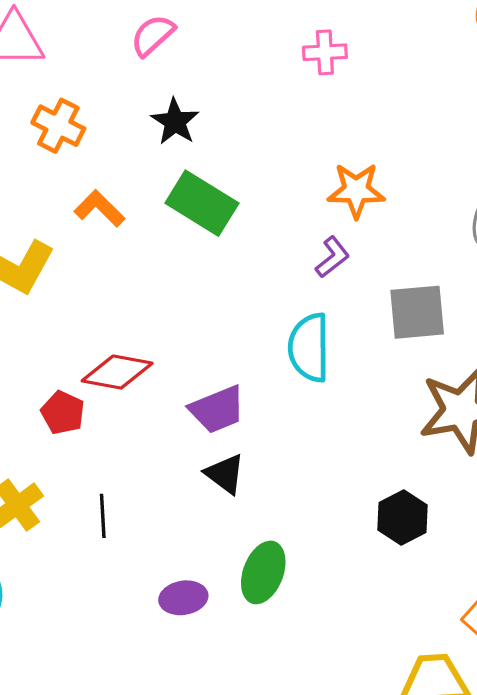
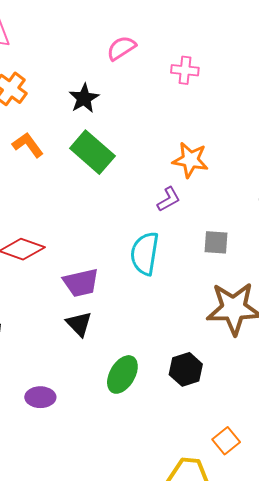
pink semicircle: (153, 35) -> (121, 48), moved
gray square: (417, 312) -> (216, 242), size x0.7
green ellipse: (263, 572) -> (122, 374), moved

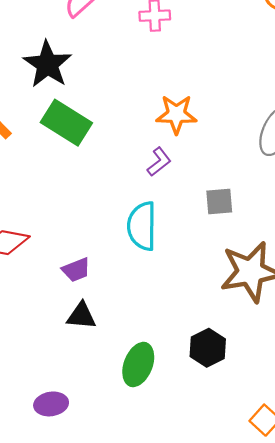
black star: (84, 98) -> (47, 64), size x1.4
purple trapezoid: (81, 283) -> (76, 270), size x0.7
black triangle: (79, 324) -> (81, 316), turned -32

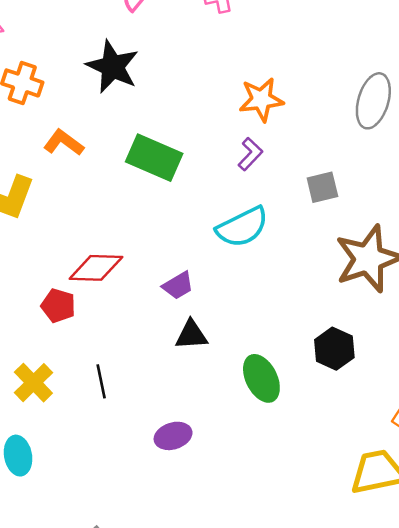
green rectangle: (66, 123) -> (154, 158), moved
cyan semicircle: (142, 226) -> (242, 227), turned -108
green ellipse: (138, 364) -> (261, 378), turned -39

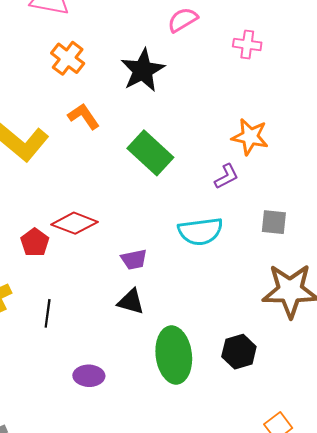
green ellipse: (261, 378) -> (174, 355), size x1.4

